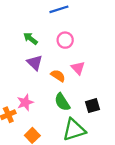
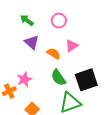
pink triangle: (78, 68) -> (72, 46), turned 40
black square: (93, 106) -> (86, 80), size x1.6

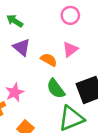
pink circle: (59, 21) -> (70, 15), moved

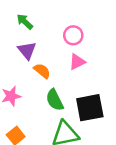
pink circle: (70, 15) -> (73, 35), moved
orange semicircle: (49, 60) -> (42, 71), moved

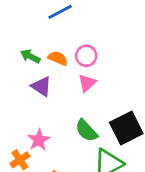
pink triangle: (77, 62) -> (87, 83), moved
orange semicircle: (42, 71) -> (58, 58), moved

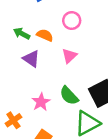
pink circle: (86, 56) -> (72, 21), moved
pink star: (39, 140) -> (41, 102), moved

